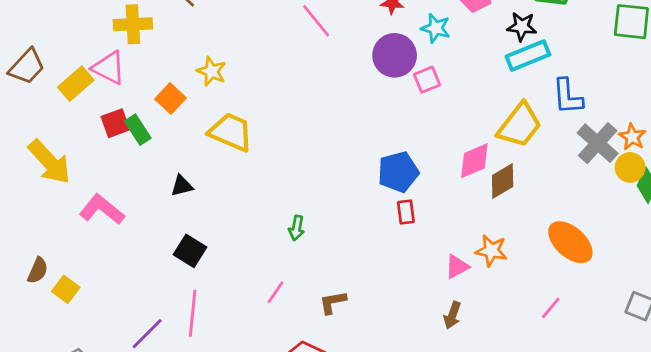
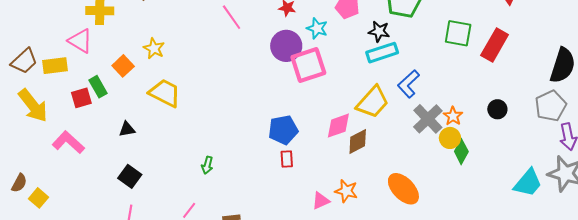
brown trapezoid: (27, 67) -> (24, 61), moved
pink square: (427, 80) -> (308, 65), size x1.8
yellow rectangle: (76, 84) -> (55, 66), moved, turned 30
blue L-shape: (568, 96) -> (409, 84), turned 48
red square: (115, 123) -> (81, 98), moved

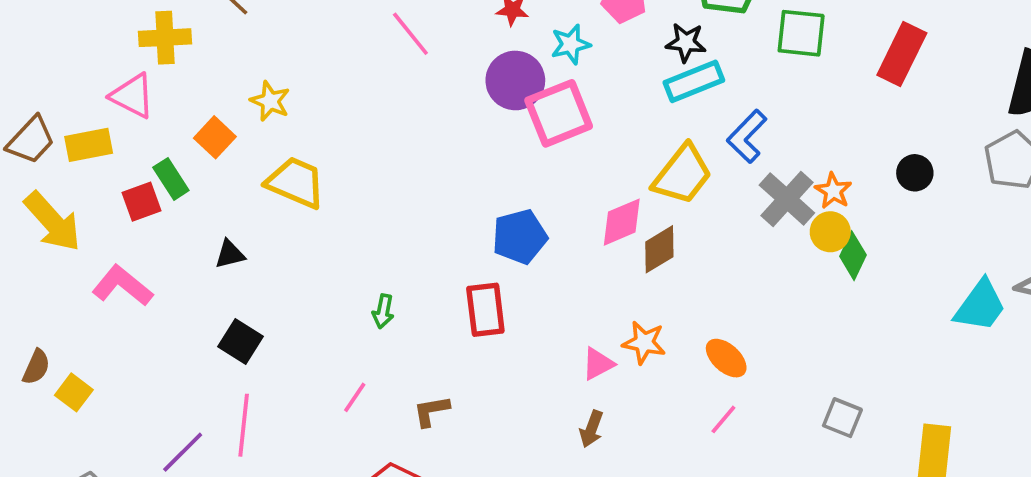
cyan star: (317, 28) -> (571, 44), turned -30
green square: (458, 33) -> (801, 33), moved
red rectangle: (287, 159) -> (485, 310), moved, size x1.6
orange ellipse: (403, 189) -> (726, 358), moved, size x0.7

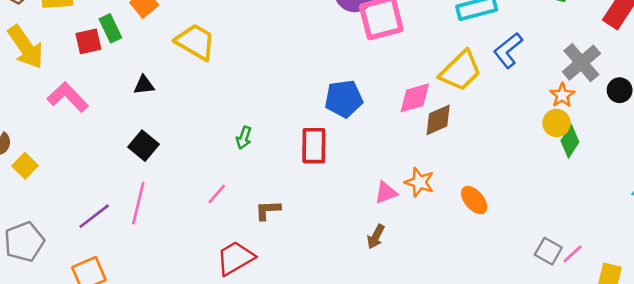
gray cross: (787, 199) -> (581, 63), moved
pink line: (723, 419) -> (573, 254), moved

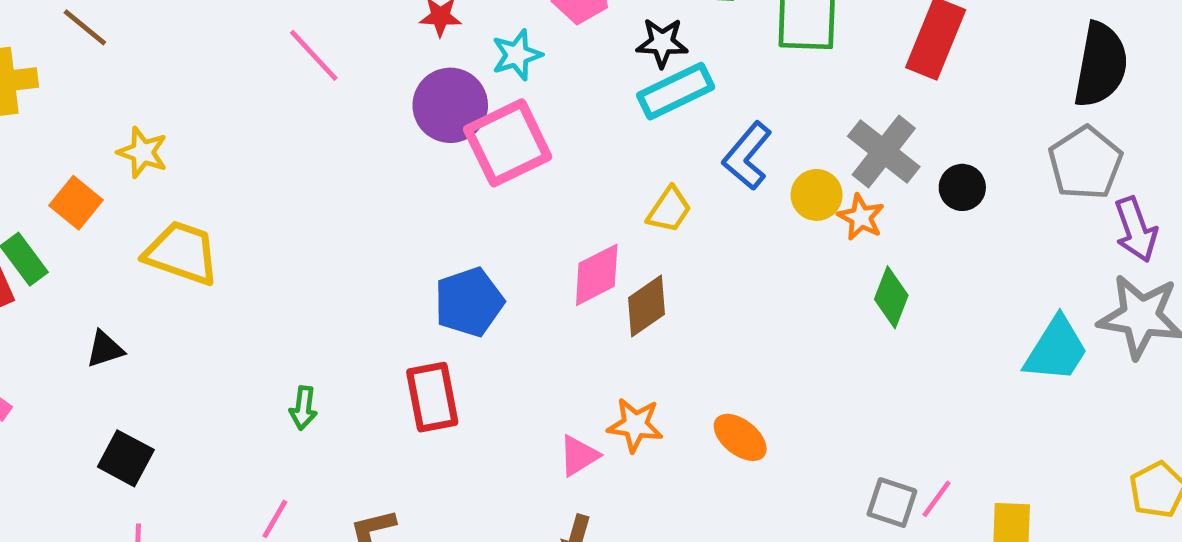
yellow trapezoid: (460, 71) -> (669, 210), size x0.6
yellow circle: (556, 123) -> (817, 195), moved

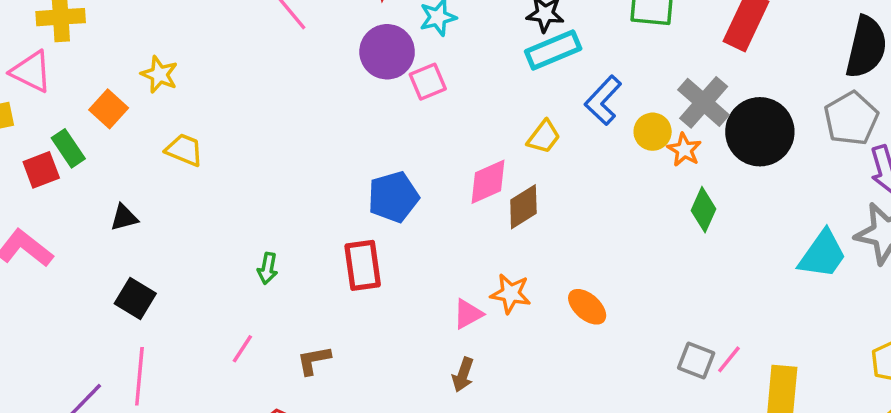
pink square: (508, 143) -> (428, 82), size x0.6
black circle: (962, 187) -> (760, 132), size x2.0
yellow trapezoid: (182, 253) -> (184, 150), size x0.7

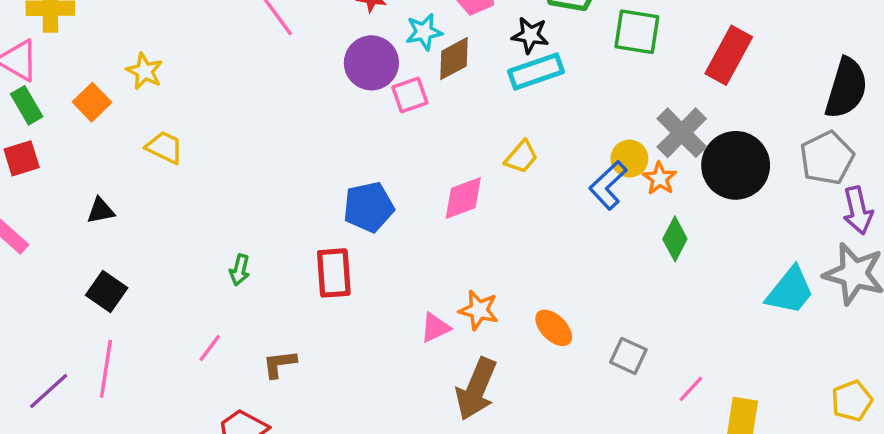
blue L-shape: (603, 100) -> (608, 185), moved
green rectangle: (68, 148) -> (27, 105), moved
brown diamond: (523, 207) -> (454, 59), moved
gray square: (696, 360) -> (628, 356), moved
brown arrow: (463, 375) -> (476, 389), moved, size x1.8

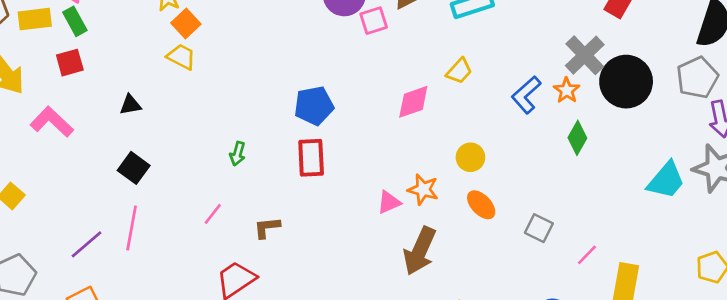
orange square: (92, 102) -> (186, 23), moved
yellow circle: (629, 159) -> (470, 157), moved
blue pentagon: (369, 207) -> (314, 106), moved

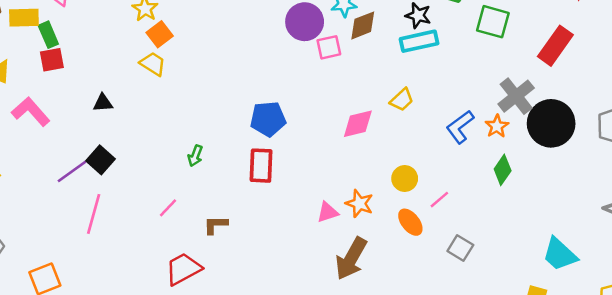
green rectangle: (75, 21) -> (48, 35), moved
cyan trapezoid: (666, 180) -> (560, 254), moved, turned 87
purple line: (86, 244) -> (72, 172), moved
pink line: (587, 255) -> (439, 200), moved

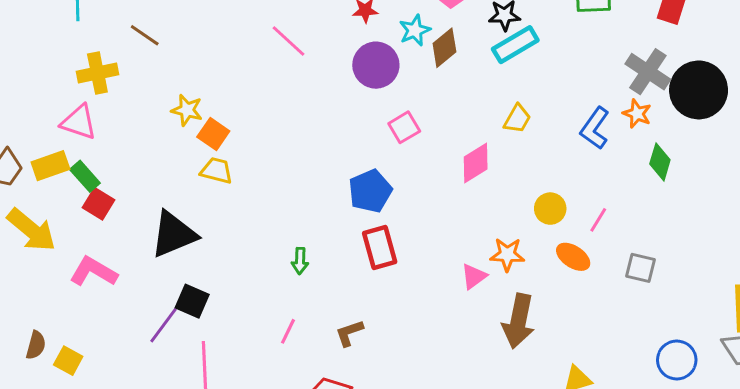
pink square: (329, 47) -> (404, 127), moved
red square: (52, 60) -> (98, 204), turned -30
black triangle: (103, 103) -> (174, 234), size x2.0

